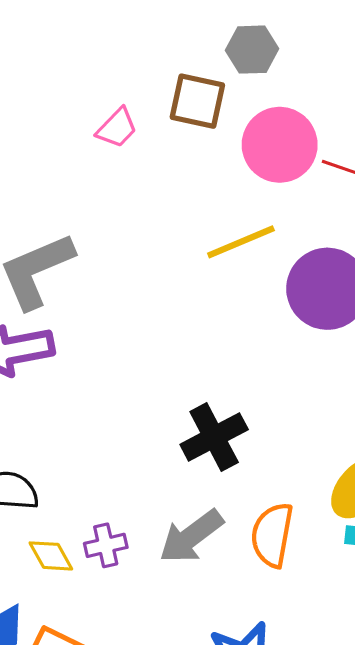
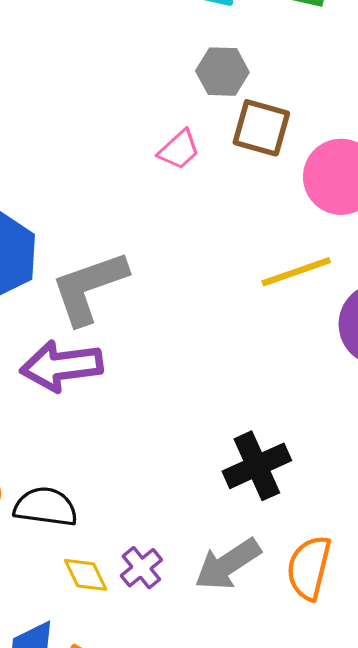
gray hexagon: (252, 50) -> (222, 72), moved
purple cross: (106, 545) -> (141, 568), turned -30

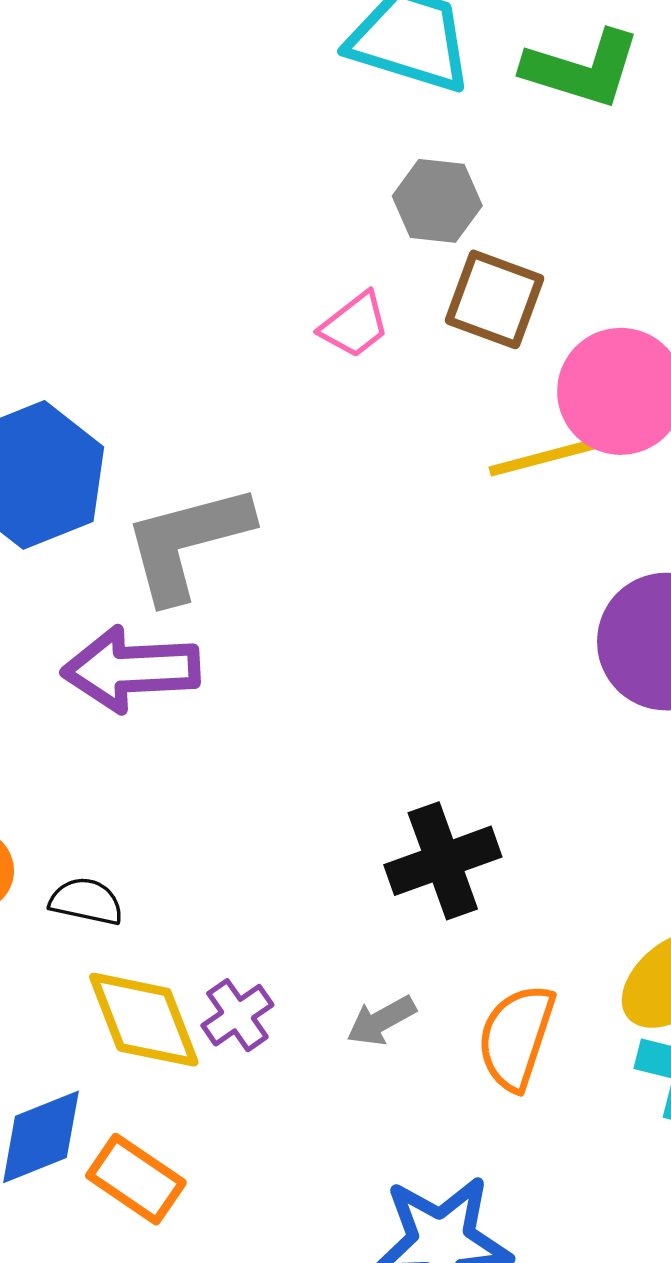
yellow line: (296, 272) -> (548, 456), moved
black semicircle: (46, 507) -> (86, 901), size x0.7
gray arrow: (228, 564) -> (381, 1021), size x0.6
yellow diamond: (86, 575) -> (144, 1020), size x1.6

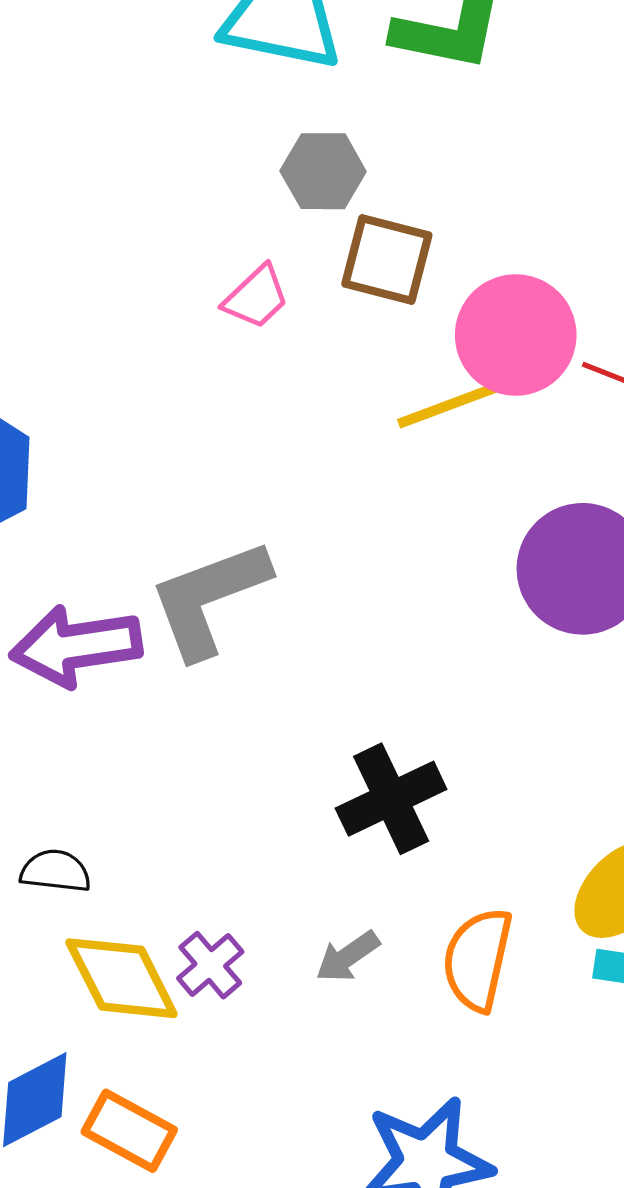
gray L-shape: (187, 543) -> (209, 598), moved

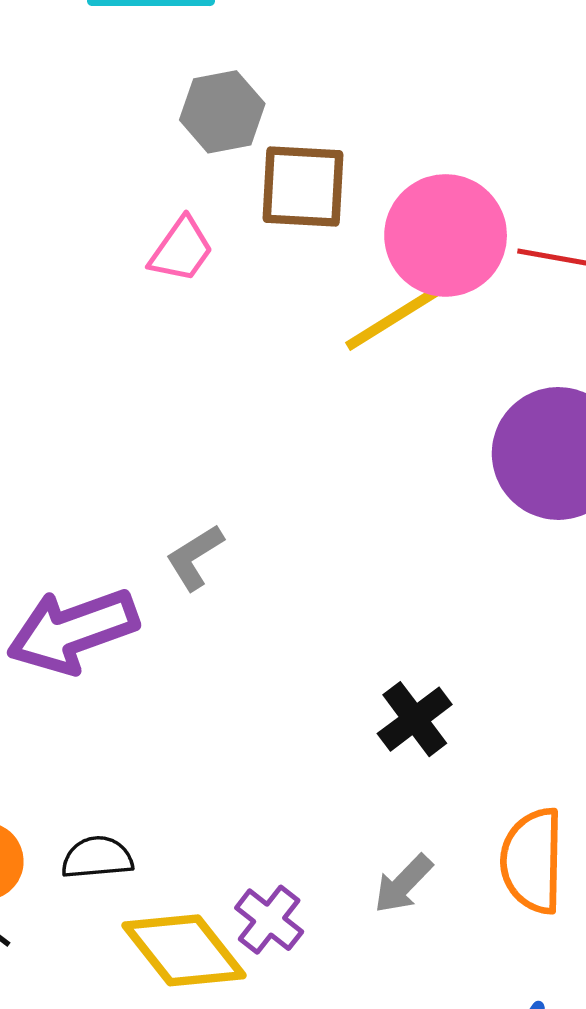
gray L-shape: (209, 598) -> (195, 557), size x0.5
black cross: (391, 799) -> (415, 719), size x0.7

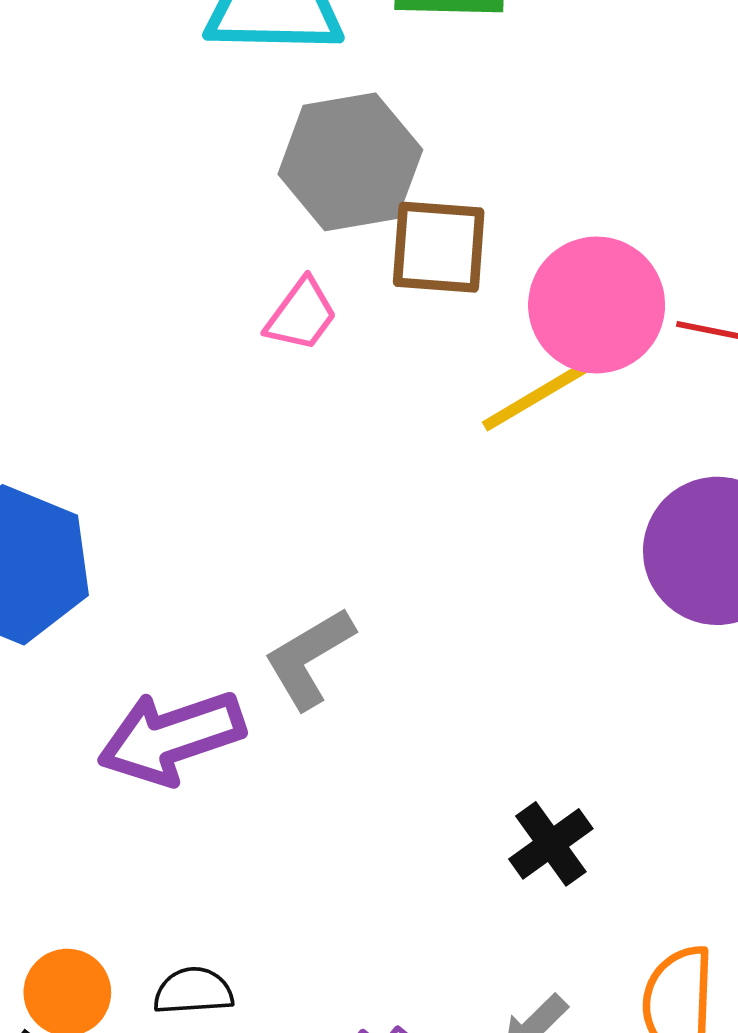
gray hexagon: (222, 112) -> (350, 162), size x1.5
gray L-shape: (195, 557) -> (309, 658), size x1.4

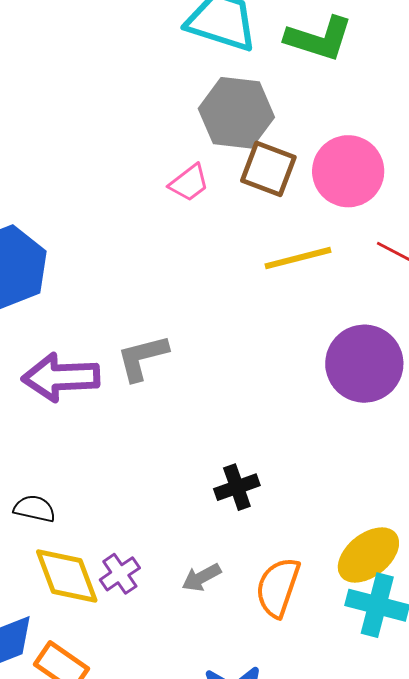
pink circle: (597, 305) -> (348, 171), moved

